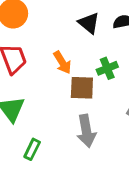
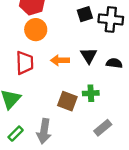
orange arrow: (62, 62) -> (60, 60), moved, turned 102
gray arrow: (86, 131) -> (44, 131), moved

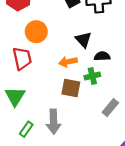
orange circle: (36, 30) -> (36, 32), moved
orange arrow: (60, 60) -> (68, 62), moved
black semicircle: (114, 63) -> (102, 56), moved

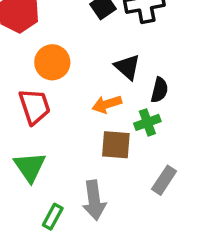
black semicircle: (102, 56) -> (159, 90), turned 112
gray rectangle: (110, 108) -> (164, 180), moved

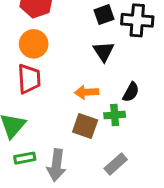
orange circle: (52, 62) -> (34, 44), moved
black triangle: (127, 67) -> (104, 51), moved
green rectangle: (53, 217) -> (25, 158), moved, turned 36

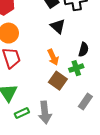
orange arrow: (87, 92) -> (53, 57), turned -98
brown square: (85, 126) -> (58, 81), turned 30

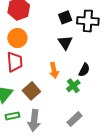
green cross: (76, 68) -> (73, 86), turned -32
brown square: (58, 81) -> (31, 91), moved

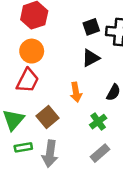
black triangle: (65, 43) -> (91, 58), turned 35
red trapezoid: (15, 62) -> (28, 81), turned 30
green cross: (73, 86) -> (98, 122), moved

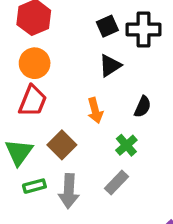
gray rectangle: (100, 153) -> (117, 183), moved

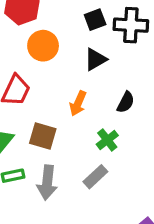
orange circle: (35, 63) -> (43, 46), moved
orange arrow: (95, 110) -> (78, 103), turned 35
brown square: (62, 145) -> (43, 136), turned -32

